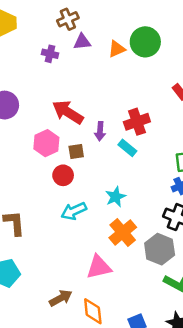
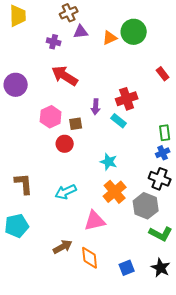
red arrow: (68, 112) -> (65, 76), moved
cyan star: (116, 197) -> (109, 162), turned -30
cyan arrow: (74, 211) -> (66, 192), moved

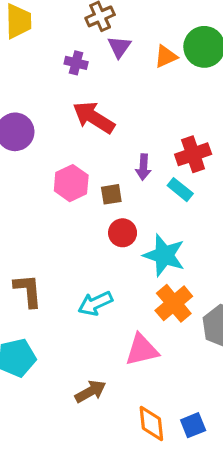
purple triangle: (81, 32) -> (119, 47), turned -49
red circle: (65, 144) -> (123, 233), moved
cyan star: (109, 162) -> (164, 255), size x1.5
orange diamond: (90, 258) -> (151, 424), moved

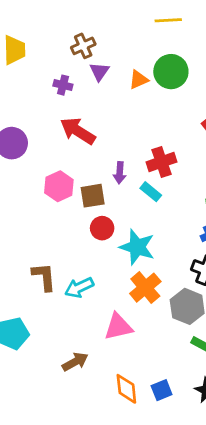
brown square: (111, 194) -> (93, 196), size x1.4
brown L-shape: (28, 291) -> (44, 277), moved

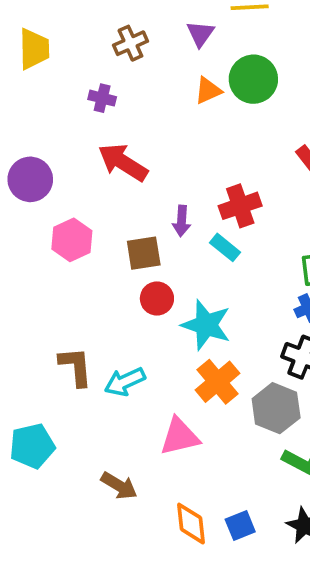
purple triangle: (99, 72) -> (200, 34), moved
pink hexagon: (59, 186) -> (72, 240), moved
brown arrow: (75, 362) -> (119, 486), turned 60

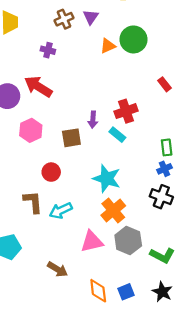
purple triangle: (200, 34) -> (91, 17), moved
red arrow: (123, 162) -> (38, 87), moved
red circle: (157, 299) -> (51, 172), moved
gray hexagon: (276, 408) -> (128, 240), moved

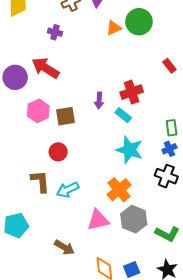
brown square: (71, 138) -> (65, 116), moved
cyan star: (107, 178) -> (130, 150), moved

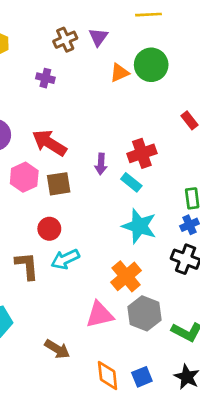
red arrow: (46, 68) -> (49, 143), moved
cyan arrow: (68, 190) -> (65, 259), moved

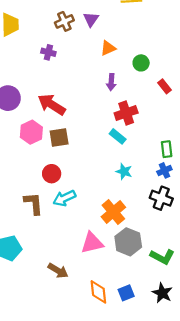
green circle: (151, 65) -> (141, 63), moved, size x0.6
purple arrow: (101, 164) -> (111, 82), moved
cyan star: (139, 226) -> (124, 172), size x0.6

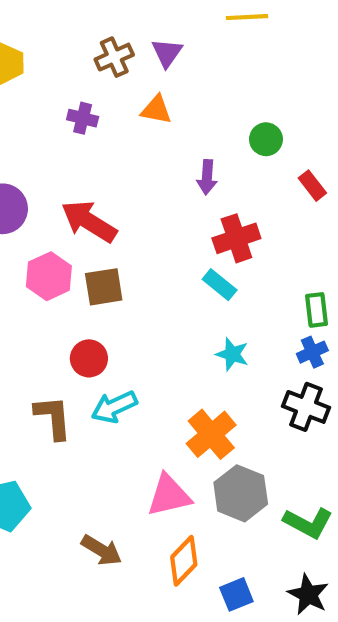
orange triangle: (108, 48) -> (156, 110), moved, turned 35
orange diamond: (98, 292) -> (184, 561), moved, turned 50

